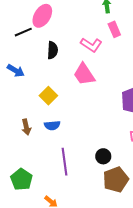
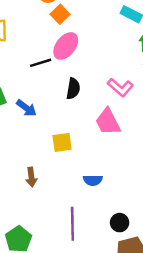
yellow square: (48, 96) -> (62, 142), turned 30
blue semicircle: (52, 125) -> (93, 180), moved

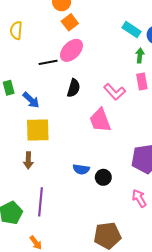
yellow square: (62, 142) -> (38, 130), moved, size x1.4
black circle: (120, 223) -> (103, 177), moved
purple line: (72, 224) -> (40, 202), moved

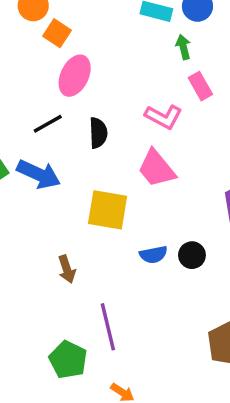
black line: (48, 62) -> (48, 124), moved
blue arrow: (31, 100) -> (39, 174), size x1.4
yellow square: (38, 130) -> (108, 210), moved, turned 30

